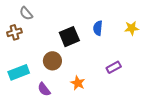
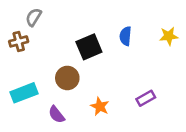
gray semicircle: (26, 13) -> (34, 17), turned 72
purple rectangle: (114, 67) -> (146, 98), moved

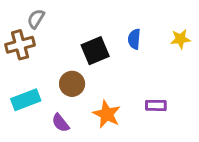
brown cross: (19, 41) -> (20, 45), size x1.4
purple rectangle: (146, 98) -> (156, 105), turned 30
orange star: (100, 106) -> (107, 114), size x1.4

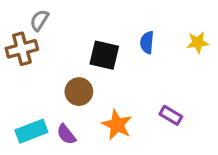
black square: (95, 51) -> (104, 55), turned 36
cyan rectangle: (26, 100) -> (31, 131), moved
purple rectangle: (156, 105) -> (171, 115), turned 30

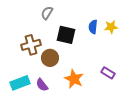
gray semicircle: (39, 20) -> (47, 13), moved
yellow star: (198, 42) -> (111, 27), moved
brown cross: (22, 49) -> (31, 45), moved

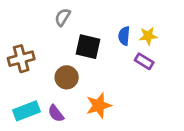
brown cross: (31, 45) -> (21, 59), moved
purple rectangle: (108, 73) -> (144, 61), moved
orange star: (74, 79) -> (99, 105), turned 30

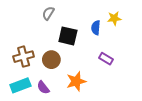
yellow star: (148, 36) -> (114, 18), moved
brown cross: (21, 59) -> (24, 57), moved
purple rectangle: (144, 61) -> (106, 59), moved

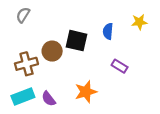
gray semicircle: (48, 13) -> (23, 15), moved
yellow star: (114, 18) -> (139, 22), moved
brown circle: (51, 60) -> (52, 51), moved

